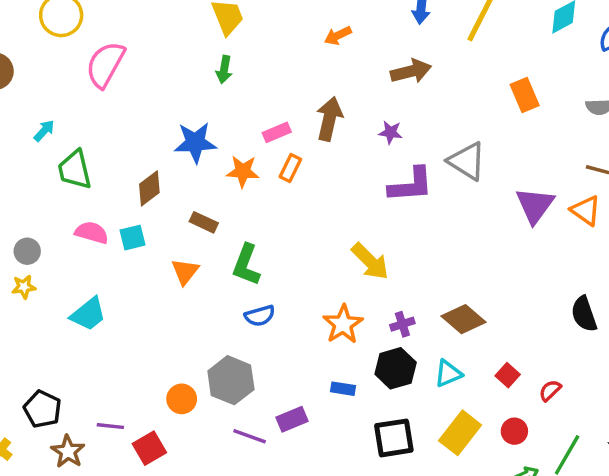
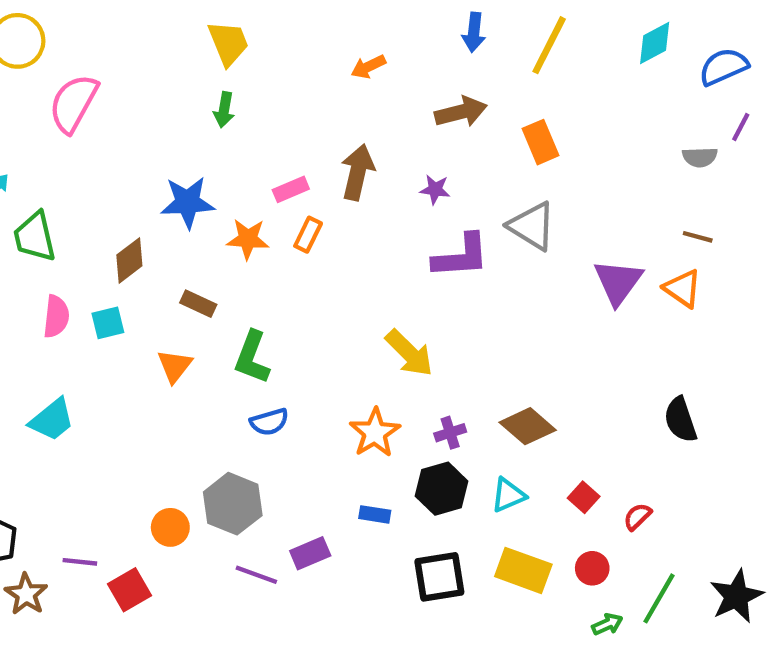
orange rectangle: (525, 95) -> (541, 142), moved
pink semicircle: (92, 233) -> (56, 316), turned 80
yellow rectangle: (460, 433) -> (523, 570), turned 72

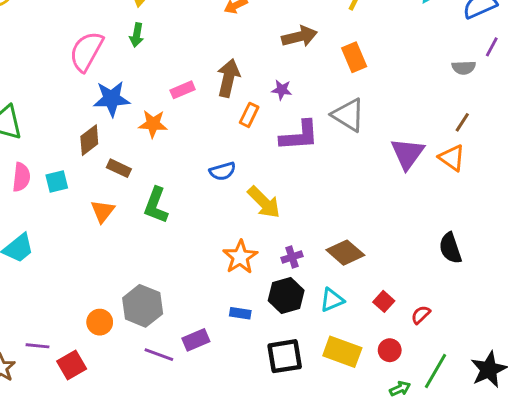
pink semicircle: (73, 103) -> (86, 51), moved
orange rectangle: (308, 235) -> (249, 115), moved
brown line: (698, 237) -> (462, 122), turned -72
brown diamond: (129, 260) -> (89, 140), moved
blue semicircle: (269, 422) -> (222, 171), moved

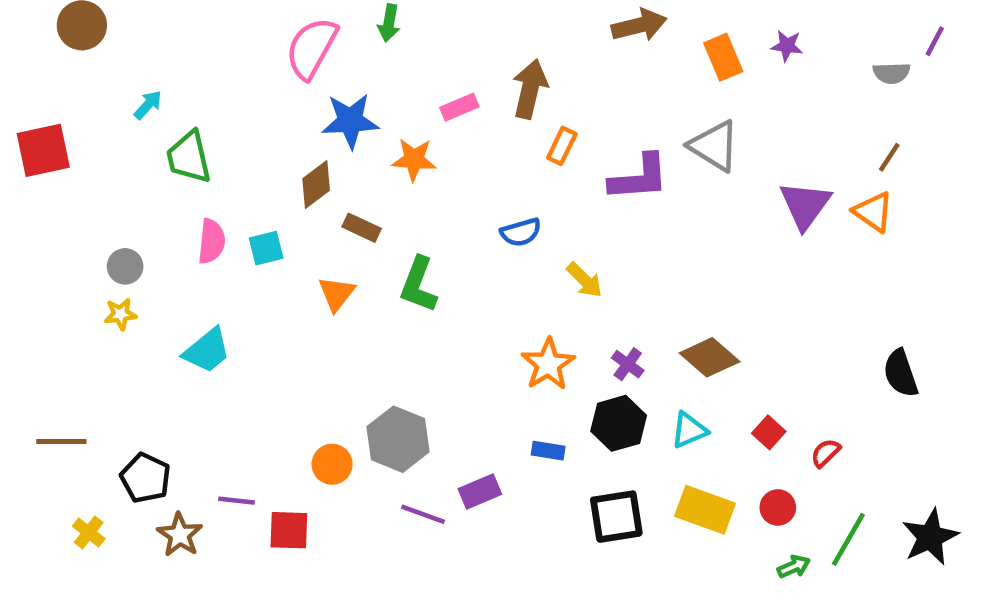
purple star: (282, 90) -> (787, 46), moved
yellow arrow: (264, 202) -> (584, 280), size x0.7
black semicircle: (450, 248) -> (901, 373), moved
purple cross: (292, 257) -> (628, 364), turned -36
red square: (72, 365) -> (289, 530), turned 32

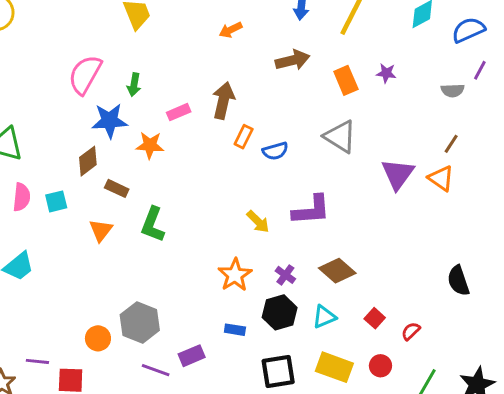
green arrow: (389, 23) -> (134, 85), moved
purple L-shape: (639, 178) -> (311, 210), moved
blue semicircle: (521, 232) -> (275, 151), moved

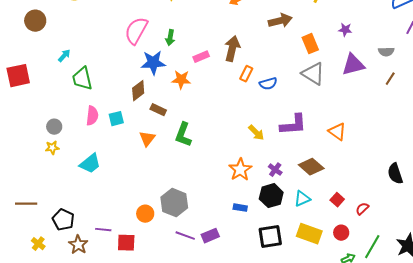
orange rectangle: (346, 80) -> (310, 44), moved
gray semicircle: (453, 90) -> (386, 52), moved
purple triangle: (398, 174) -> (353, 65), moved, turned 40
orange triangle: (441, 178) -> (337, 132), moved
purple rectangle: (192, 356) -> (210, 236), moved

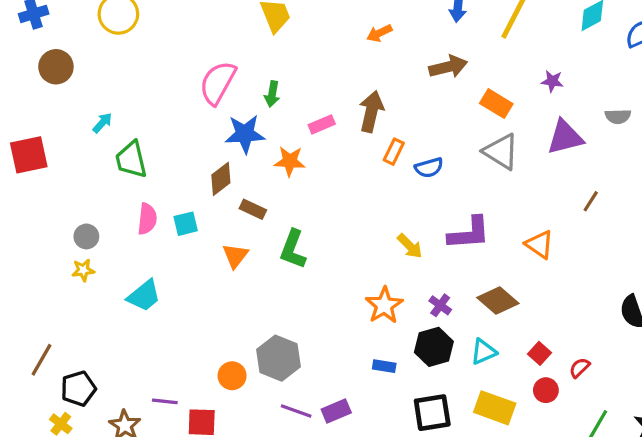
orange rectangle: (310, 44) -> (496, 104), turned -36
brown line: (390, 79) -> (591, 201), moved
brown line: (26, 204) -> (42, 360), turned -60
black pentagon: (63, 220) -> (78, 389), moved, turned 30
red circle: (341, 233) -> (546, 390), moved

